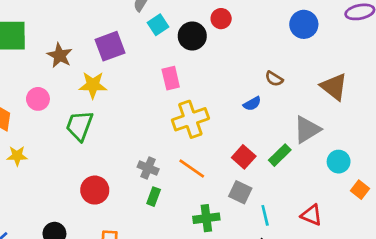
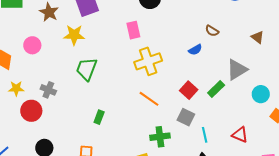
brown triangle: (334, 87) -> (258, 37), size x0.6
green trapezoid: (79, 126) -> (87, 69), moved
gray cross: (148, 168) -> (48, 90), moved
red circle: (95, 190) -> (31, 111), moved
green rectangle: (154, 197) -> (99, 117), moved

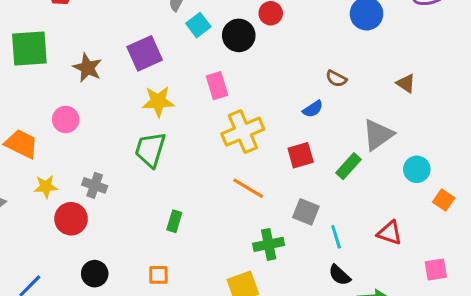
yellow star: (74, 35) -> (158, 101), moved
red square: (189, 90) -> (301, 155), moved, turned 36

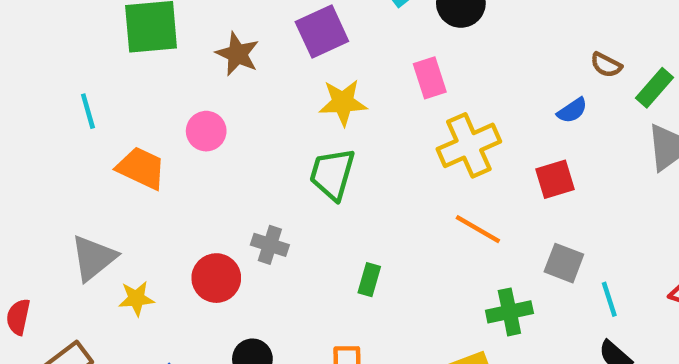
green rectangle: (349, 166) -> (654, 88), moved
gray cross: (95, 185) -> (270, 245), moved
yellow star: (46, 187) -> (136, 298), moved

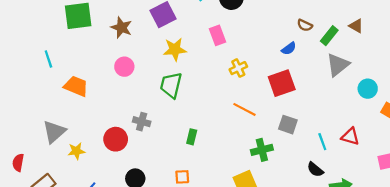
pink circle: (206, 131) -> (124, 67), moved
yellow cross: (469, 145) -> (238, 68), size x0.6
red square: (555, 179) -> (282, 83), size x1.4
cyan line: (609, 299) -> (322, 142), moved

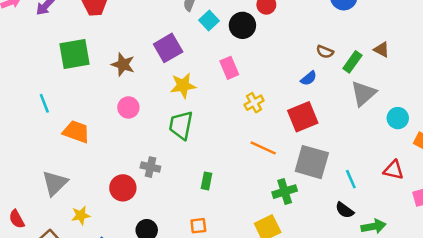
gray square: (288, 125) -> (312, 162), size x1.6
red triangle: (350, 136) -> (394, 170), moved
yellow star: (76, 151) -> (81, 215), moved
red semicircle: (18, 163) -> (17, 219), turned -36

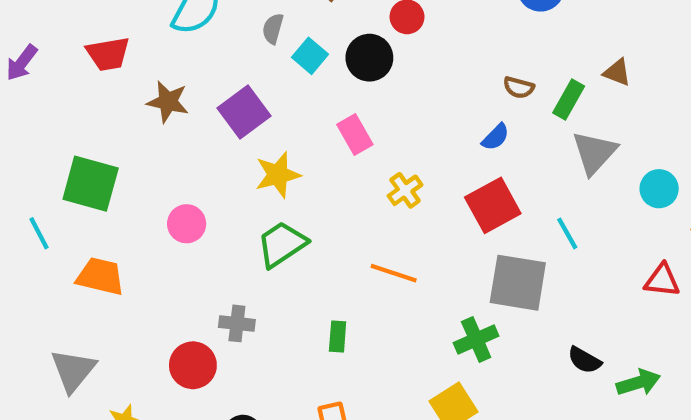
green square: (75, 54) -> (91, 184), moved, turned 32
brown star: (123, 64) -> (168, 102), moved
green trapezoid: (181, 125) -> (282, 244), turned 52
orange line: (263, 148) -> (394, 273), moved
cyan line: (351, 179) -> (567, 233), moved

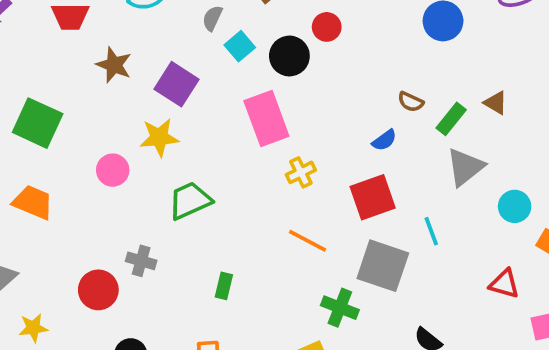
purple square: (244, 112) -> (176, 84), turned -30
pink rectangle: (355, 134) -> (266, 118), size x1.6
yellow star: (278, 175) -> (159, 137), moved
orange line: (394, 273) -> (307, 241), moved
green cross: (476, 339) -> (340, 308), turned 36

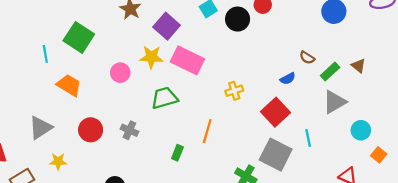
pink rectangle: (266, 118) -> (187, 60), moved, turned -52
red square: (373, 197) -> (276, 112), turned -32
orange line: (307, 241) -> (207, 131), moved, turned 70
red circle: (98, 290) -> (91, 130), moved

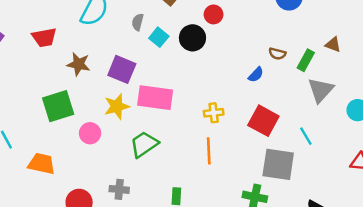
green square: (79, 37) -> (58, 106), moved, turned -32
blue semicircle: (288, 79) -> (256, 75), moved
yellow cross: (234, 91) -> (214, 113), turned 30
orange line: (207, 131) -> (209, 151), moved

